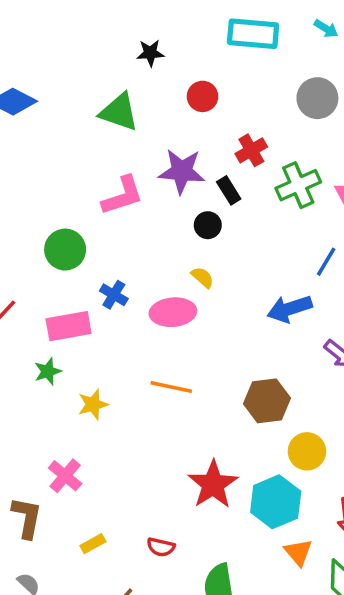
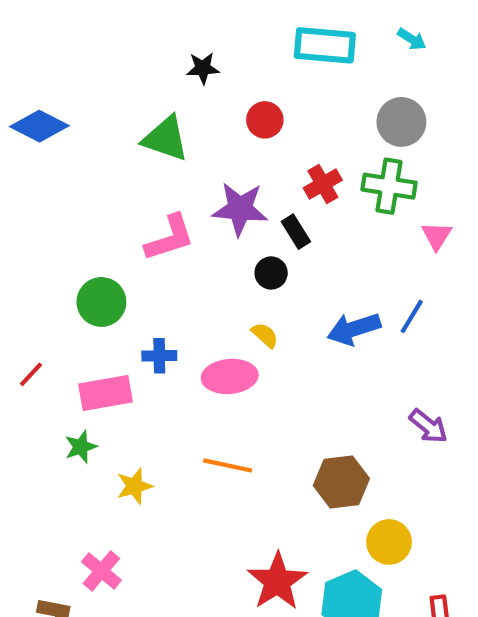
green cross: (298, 185) -> (389, 186), moved, turned 33
blue cross: (114, 295) -> (159, 356), turned -32
blue arrow: (290, 309) -> (354, 329), moved

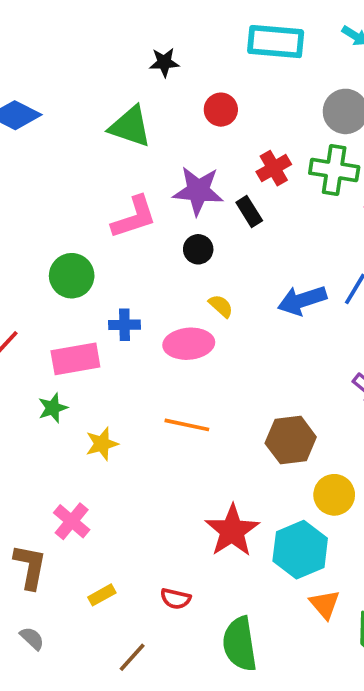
black circle: (271, 273) -> (198, 249), moved

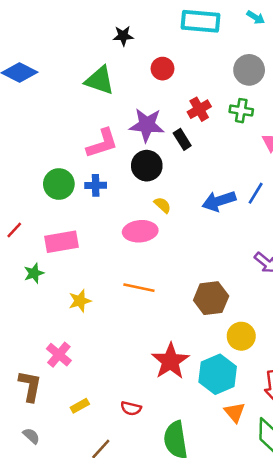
green cross: (334, 170) -> (241, 111), size x0.7
black circle: (198, 249) -> (147, 166), size x1.5
blue cross: (125, 325) -> (96, 185), moved
green star: (53, 408) -> (34, 273), moved

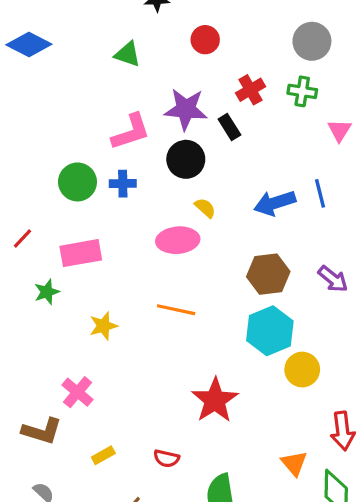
green triangle: (100, 80) -> (128, 54), size x0.7
blue line: (256, 193) -> (320, 193), turned -45
brown hexagon: (211, 298) -> (268, 274), moved
cyan hexagon: (218, 374) -> (270, 331), moved
brown L-shape: (30, 386) -> (42, 431), turned 96

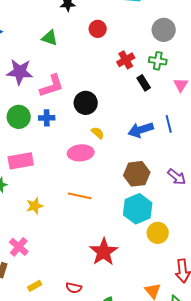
purple star: (186, 109) -> (20, 72), moved
black rectangle: (229, 127) -> (144, 83), moved

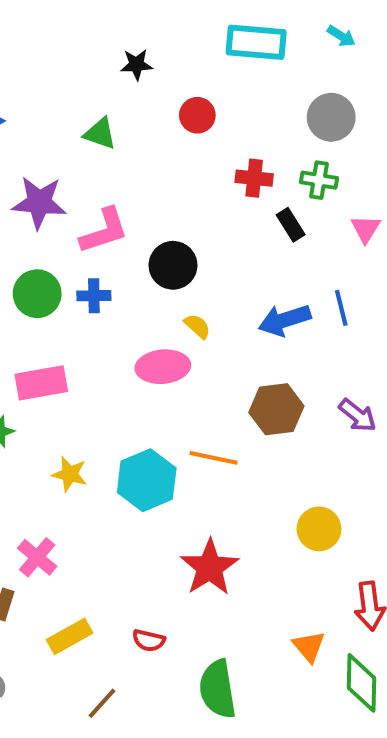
red cross: (126, 60) -> (254, 178), turned 36
orange line: (80, 196) -> (214, 458), moved
yellow star: (35, 206) -> (70, 474), turned 30
cyan hexagon: (138, 209) -> (147, 480), moved
yellow rectangle: (35, 286) -> (70, 636), size x1.5

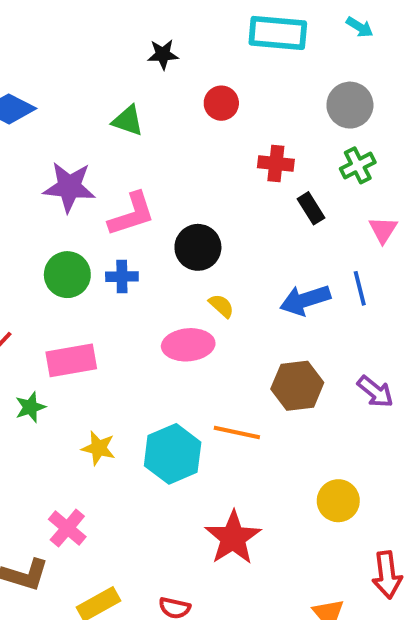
green cross: (319, 180) -> (358, 165), moved, turned -36
pink triangle: (366, 229) -> (383, 230), moved

